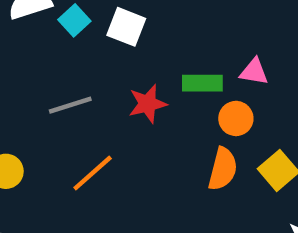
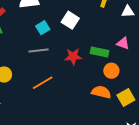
cyan square: (74, 20) -> (43, 28), moved
pink triangle: (254, 72) -> (123, 43), moved
orange semicircle: (223, 169) -> (101, 92), turned -102

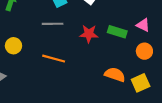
orange circle: (111, 71) -> (144, 51), moved
orange line: (43, 83) -> (54, 59), turned 40

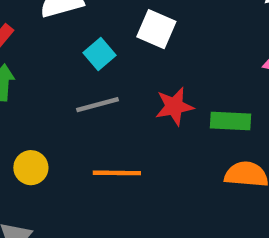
green rectangle: (117, 32) -> (230, 121), moved

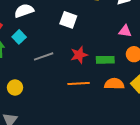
cyan square: (99, 54) -> (19, 37), moved
orange line: (117, 173) -> (79, 83), moved

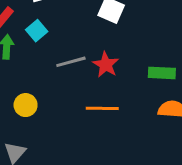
red star: (79, 55) -> (106, 65), moved, turned -30
orange line: (79, 83) -> (102, 108), moved

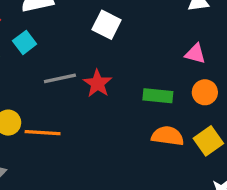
orange line: (102, 108) -> (43, 133), moved

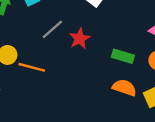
gray line: (60, 78) -> (52, 29), turned -40

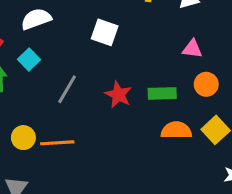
red star: (80, 39) -> (118, 95), moved

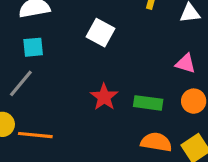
cyan square: (29, 60) -> (33, 47), moved, turned 30
gray line: (67, 89) -> (21, 83), moved

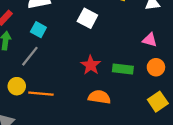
cyan square: (33, 47) -> (38, 30), turned 35
orange semicircle: (156, 142) -> (99, 97), moved

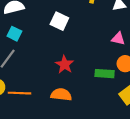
green rectangle: (123, 69) -> (105, 74), moved
orange semicircle: (99, 97) -> (61, 95), moved

